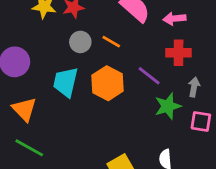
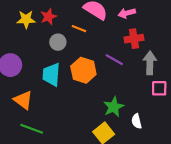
orange line: (111, 42) -> (79, 29), moved
gray arrow: (194, 87) -> (150, 63), size x1.5
green star: (168, 106) -> (114, 107), moved

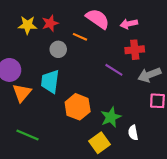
gray arrow: (150, 63) -> (149, 75), turned -115
orange hexagon: (83, 70) -> (78, 107), moved
orange triangle: (23, 100) -> (22, 93), moved, turned 30

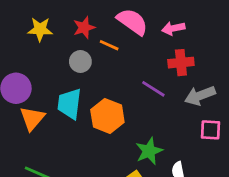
red star: (50, 23) -> (84, 28), moved
orange hexagon: (78, 107) -> (107, 116), moved

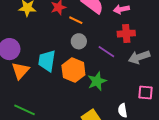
gray circle: (80, 61) -> (79, 41), moved
pink square: (210, 130) -> (145, 93), moved
green star: (149, 151) -> (97, 81), moved

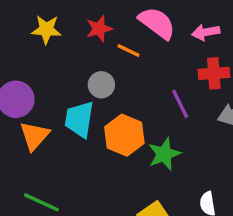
gray circle: (79, 41) -> (101, 85), moved
purple line: (106, 52) -> (180, 104), turned 30

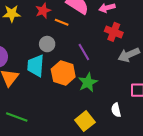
red cross: (214, 73) -> (114, 32), turned 30
purple line: (180, 104) -> (84, 52), moved

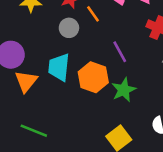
orange line: (62, 22) -> (93, 14), turned 32
gray circle: (47, 44) -> (69, 28), moved

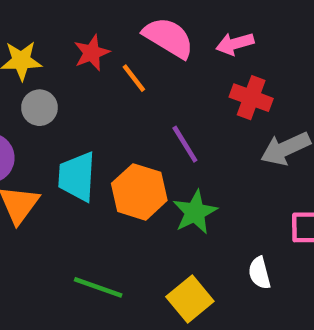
gray circle: (69, 28) -> (39, 108), moved
green line: (34, 131) -> (98, 287), moved

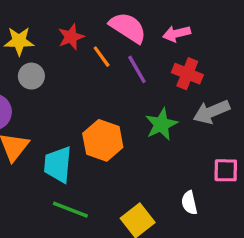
purple line: (185, 144) -> (137, 69), moved
cyan trapezoid: (77, 177) -> (58, 165), moved
green star: (195, 212) -> (161, 124), moved

